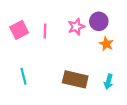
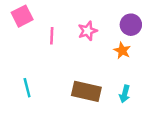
purple circle: (99, 21) -> (131, 25), moved
pink square: (19, 30) -> (22, 16), moved

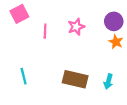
orange star: (122, 51) -> (116, 42), moved

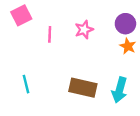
cyan arrow: (108, 81) -> (120, 90), size x1.5

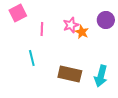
orange star: (128, 46) -> (82, 32), moved
cyan line: (26, 84) -> (32, 58), moved

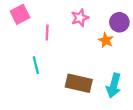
pink star: (71, 25) -> (80, 18), moved
orange star: (82, 32) -> (106, 40), moved

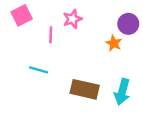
pink star: (80, 18) -> (73, 19), moved
cyan line: (36, 65) -> (39, 70), turned -60

